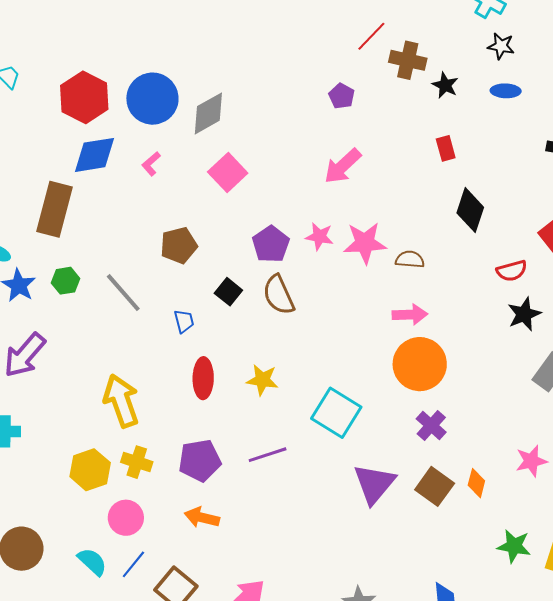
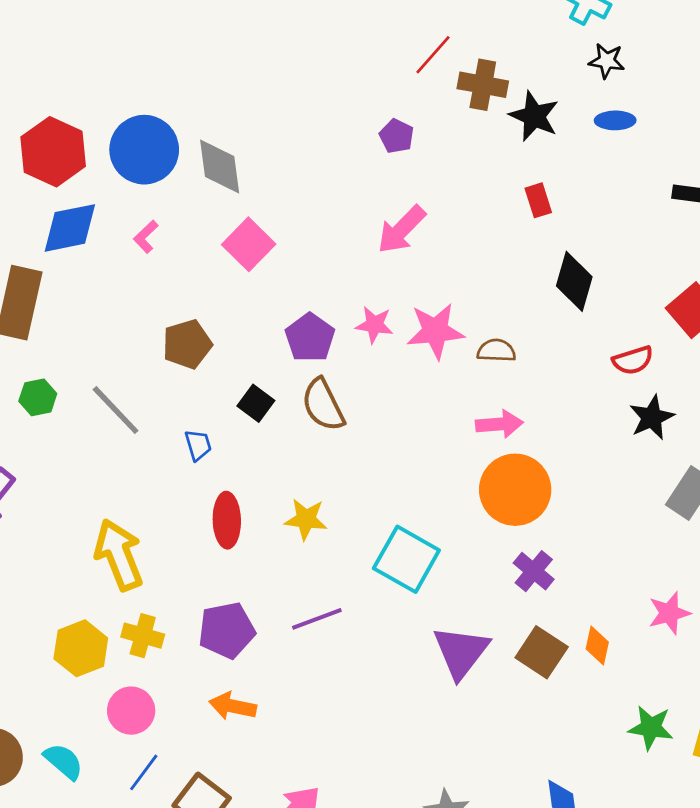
black star: (445, 85) -> (534, 116), size x1.4
gray diamond: (208, 113) -> (220, 167), turned -66
cyan semicircle: (92, 562) -> (64, 761), moved

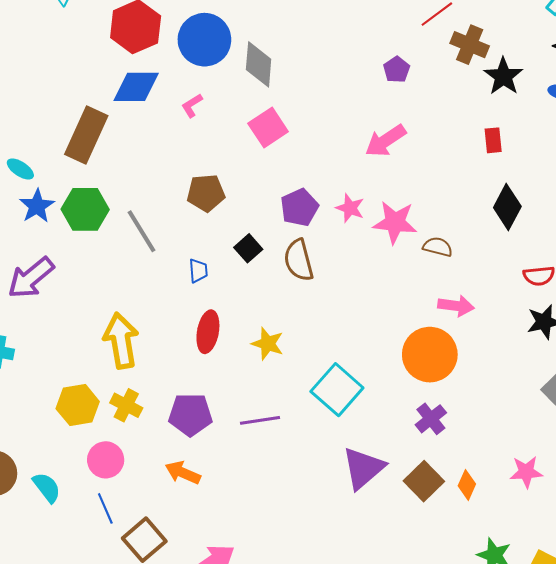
green hexagon: (38, 397) -> (85, 209), size x1.6
pink arrow: (499, 424) -> (456, 306), moved
blue line: (144, 772) -> (105, 508), turned -72

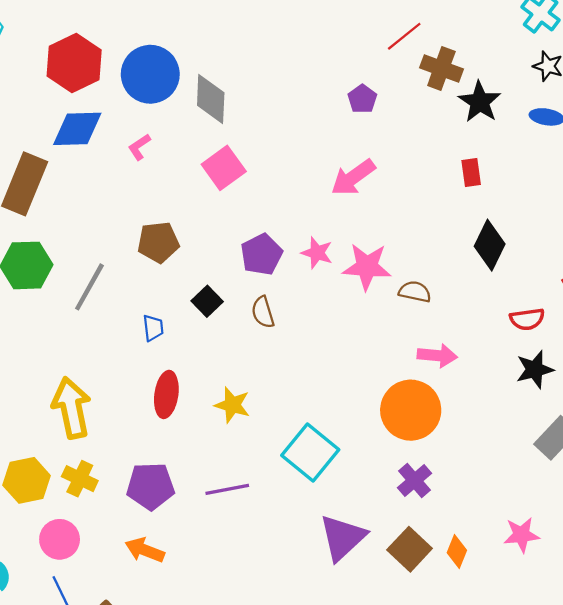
gray line: (142, 231) -> (89, 287), turned 63
brown semicircle: (299, 260) -> (263, 312), size x0.7

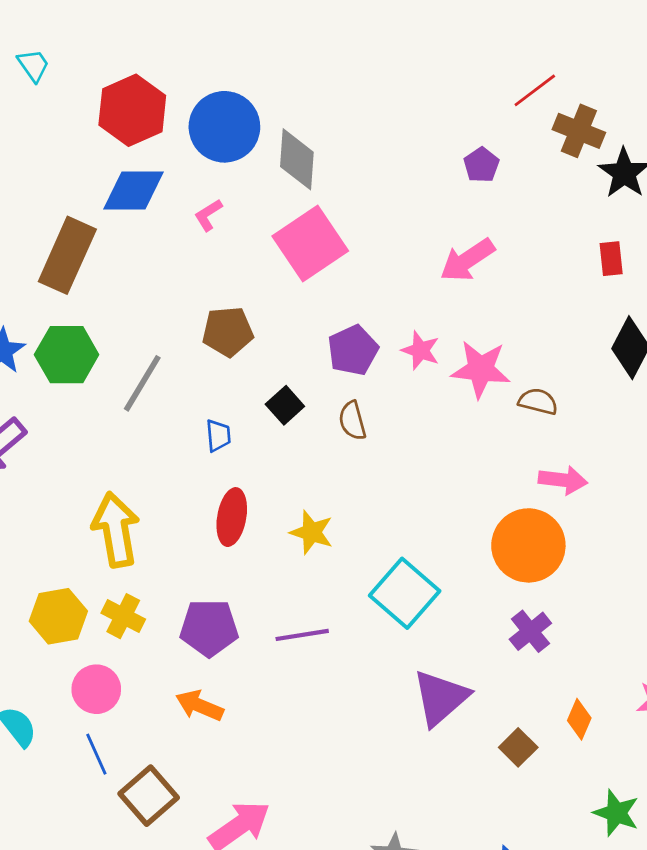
pink square: (224, 168) -> (310, 244), size x1.4
brown square: (410, 549) -> (518, 747), moved, size x0.7

